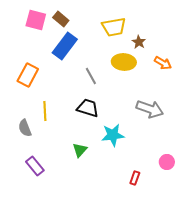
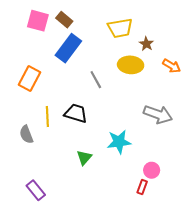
black trapezoid: (88, 108) -> (76, 113), moved
pink circle: (167, 162) -> (152, 170), moved
purple rectangle: (35, 166) -> (36, 190), moved

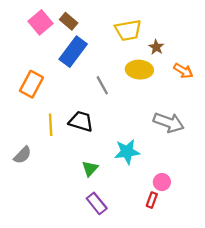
pink square: (38, 21) -> (40, 22), turned 35
gray semicircle: (26, 134) -> (22, 155), moved, turned -114
purple rectangle: (36, 190) -> (97, 203), moved

